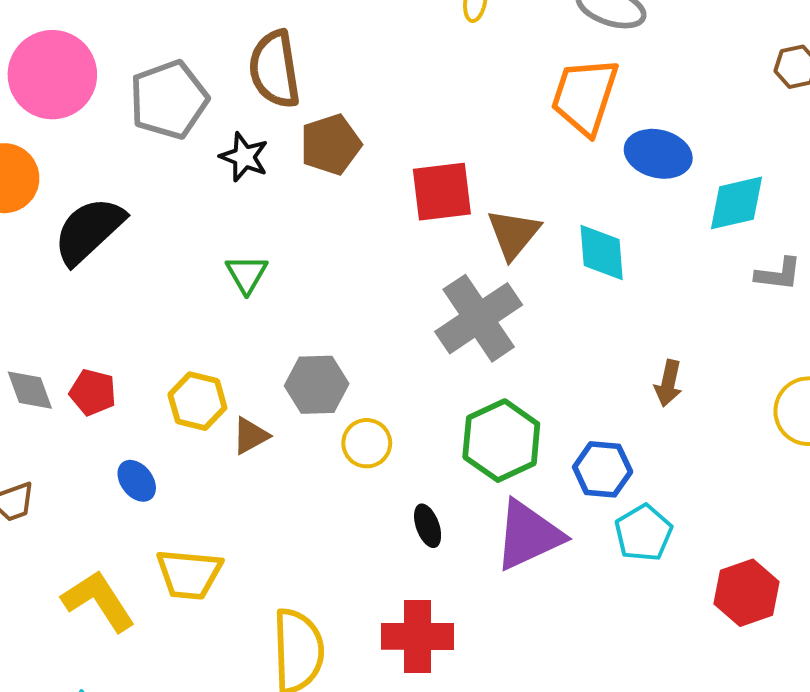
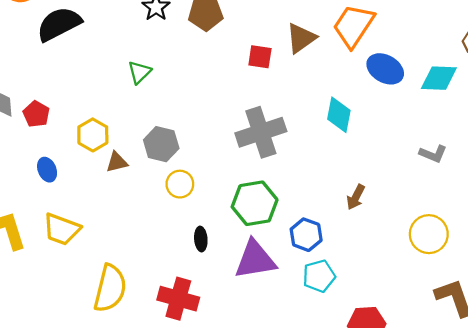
red square: (442, 192) -> (260, 57), size x0.7
cyan diamond: (736, 203) -> (439, 78), moved
brown triangle: (513, 234) -> (301, 38), moved

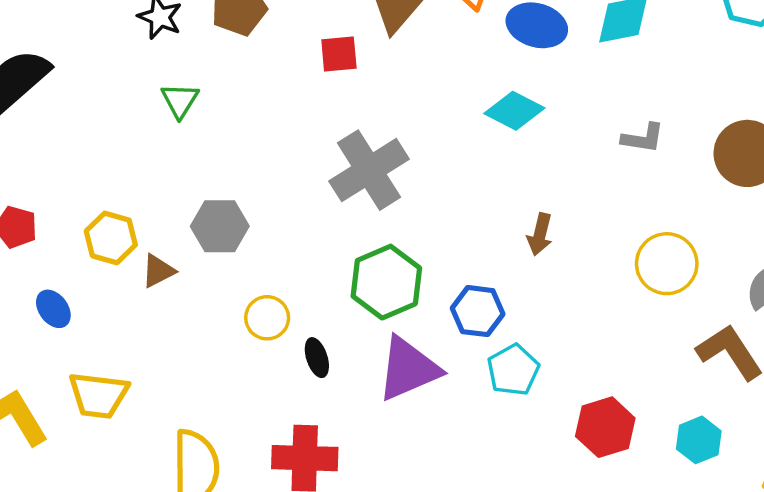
green triangle: (139, 72) -> (180, 100), moved
cyan diamond: (339, 115) -> (514, 111), moved, turned -60
yellow circle: (180, 184) -> (267, 318), moved

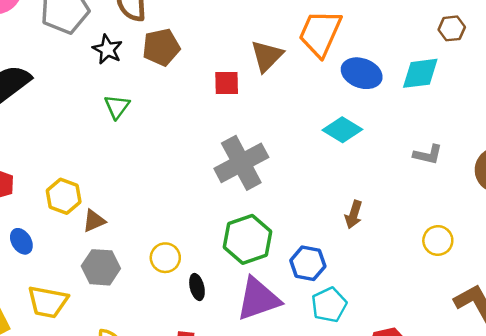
gray hexagon: (220, 226) -> (101, 267), moved
yellow circle: (667, 264) -> (438, 240), size x0.7

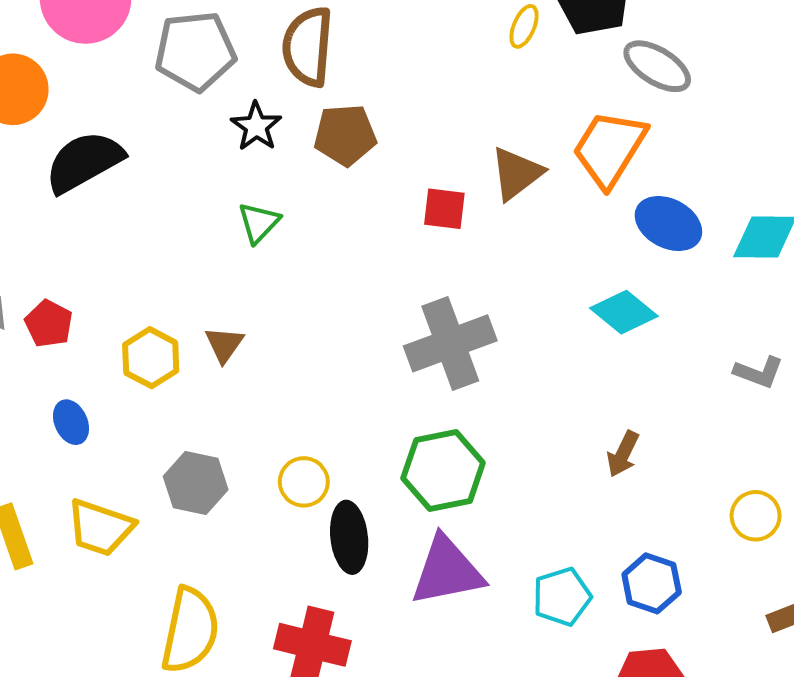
brown triangle: (94, 221) -> (224, 344), moved, turned -40
blue hexagon: (308, 263) -> (652, 583), moved
black ellipse: (197, 287) -> (349, 537), size x1.6

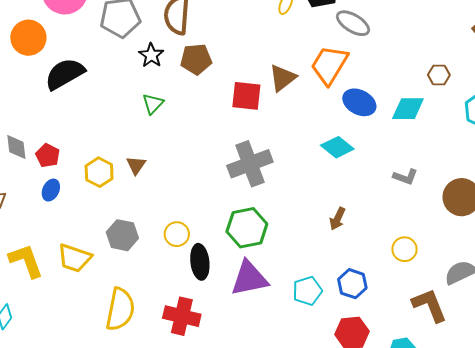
red square: (444, 209) -> (246, 96), size x1.4
blue ellipse: (71, 422) -> (51, 190), moved, turned 50

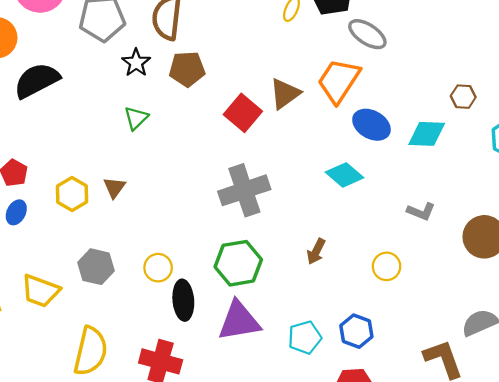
red square: (246, 96) -> (243, 113), turned 32
brown arrow: (337, 219) -> (316, 251), moved
yellow circle: (405, 249) -> (387, 266), moved

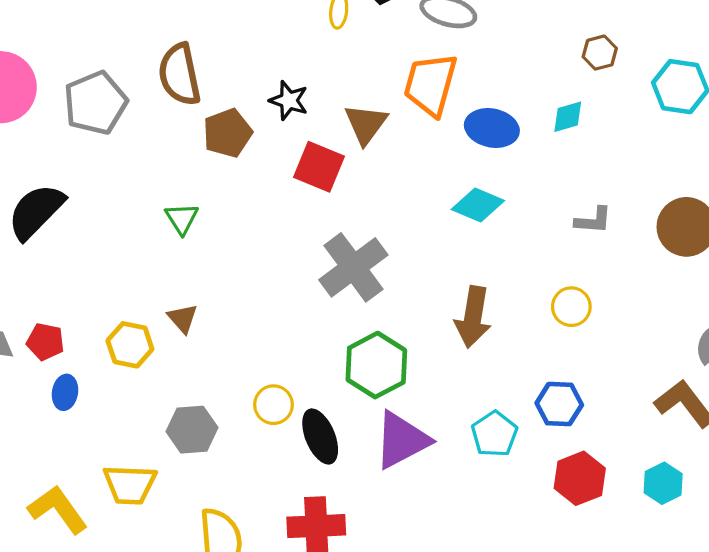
black star: (136, 63) -> (289, 100), moved
cyan diamond: (427, 134) -> (568, 117), size x0.7
brown arrow: (316, 251) -> (473, 317), size x1.6

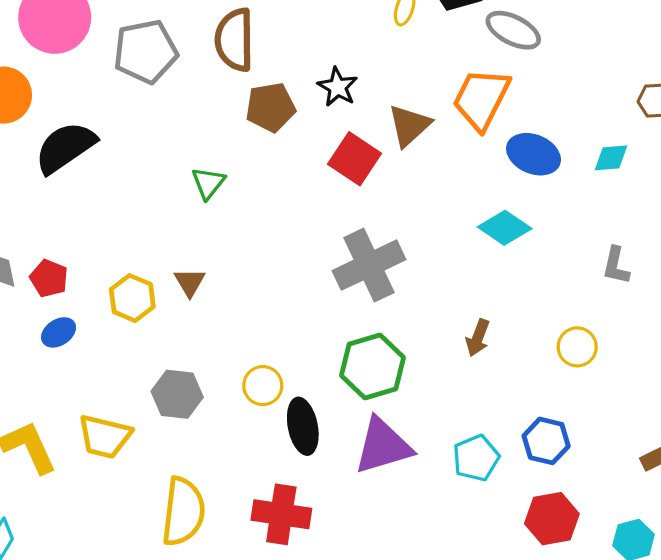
gray L-shape: (593, 220) -> (616, 266), turned 87
brown arrow: (473, 317) -> (478, 338), size x0.6
blue ellipse: (65, 392) -> (59, 332), turned 36

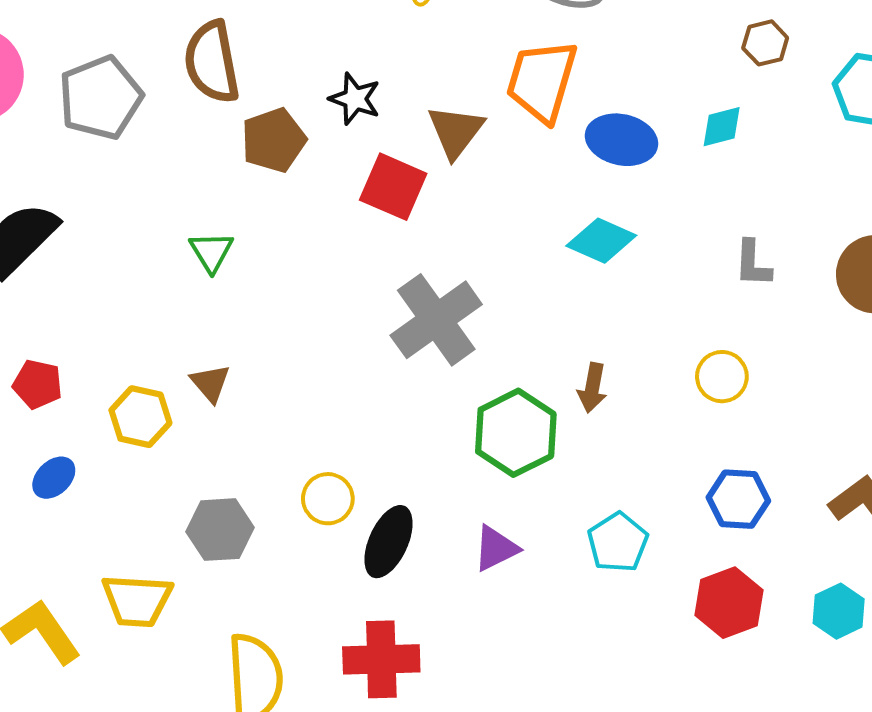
red pentagon: (49, 278) -> (38, 384), moved
green hexagon: (373, 366) -> (516, 433), moved
black ellipse: (303, 426) -> (389, 542), turned 46
blue hexagon: (546, 441) -> (738, 499), moved
purple triangle: (383, 446) -> (496, 548), size x0.6

